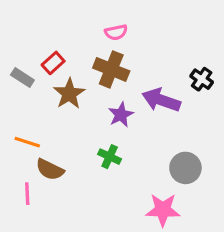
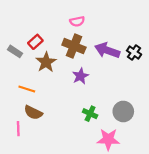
purple arrow: (161, 100) -> (107, 50), moved
orange line: (27, 142) -> (27, 89), moved
green cross: (110, 157) -> (90, 114), moved

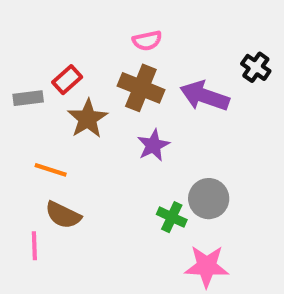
gray rectangle: (15, 51) -> (28, 98), turned -40
black cross: (134, 52) -> (256, 67), moved
gray circle: (123, 111) -> (209, 199), moved

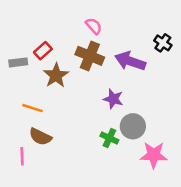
pink semicircle: (147, 41) -> (94, 26), turned -120
purple star: (153, 145) -> (113, 99), moved, turned -30
pink star: (207, 266) -> (154, 155), moved

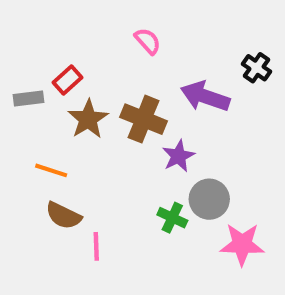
brown cross: (90, 56) -> (144, 119), moved
purple star: (113, 99) -> (178, 156), turned 30
pink line: (22, 156) -> (96, 246), moved

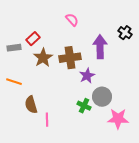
purple arrow: (205, 96) -> (100, 47), turned 70
brown cross: (144, 119) -> (70, 58), turned -30
orange line: (51, 170) -> (14, 82), moved
brown semicircle: (63, 216) -> (31, 105), turned 48

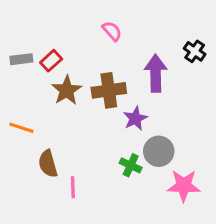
gray rectangle: (14, 48) -> (21, 59), moved

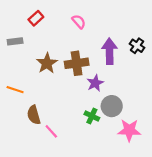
black cross: (195, 51) -> (137, 46), moved
red rectangle: (51, 61) -> (36, 18), moved
pink line: (73, 187) -> (51, 131), turned -40

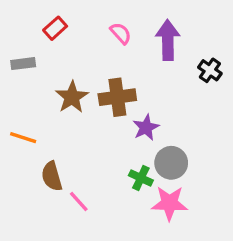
purple arrow: (109, 51) -> (168, 40), moved
pink star: (129, 130) -> (169, 203), moved

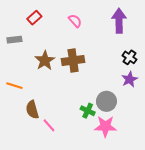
purple arrow: (168, 40) -> (119, 21), moved
black cross: (210, 70) -> (130, 57), moved
purple star: (146, 127) -> (130, 79), moved

